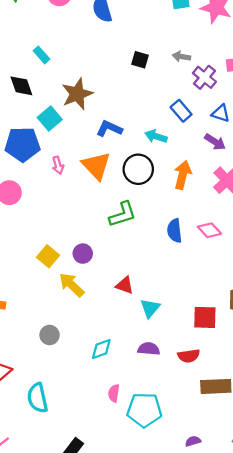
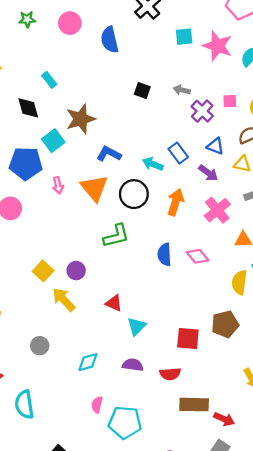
blue rectangle: (181, 111) -> (178, 153), moved

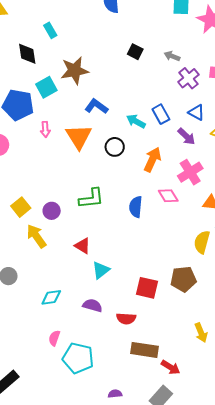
black circle: (134, 194) -> (115, 147), size x0.7
green L-shape: (116, 236) -> (91, 198), moved
pink diamond: (198, 256) -> (168, 196), moved

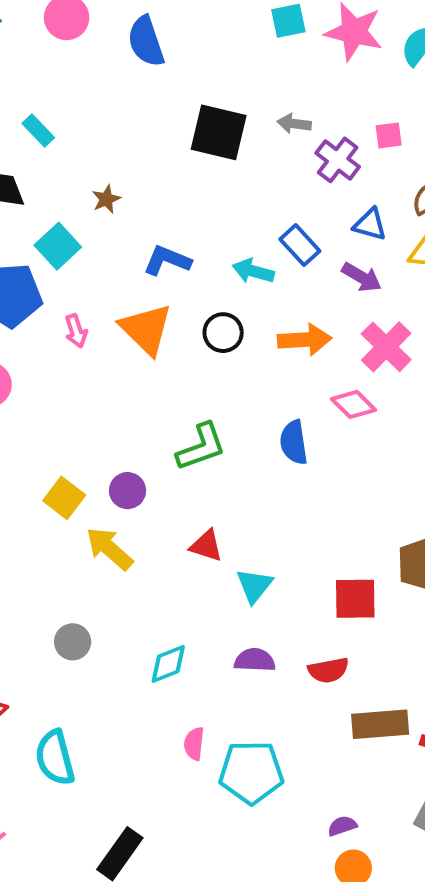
black square: (135, 52) -> (219, 132), size x1.8
brown star: (75, 71) -> (106, 199), size x0.5
orange arrow: (152, 160) -> (305, 340), turned 75

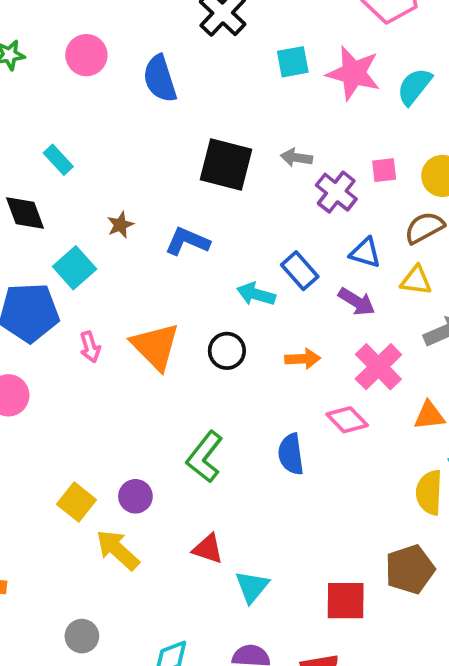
blue L-shape: (167, 260) -> (187, 241), moved
orange arrow: (305, 340) -> (303, 359), size x0.7
green L-shape: (201, 447) -> (205, 457), turned 147

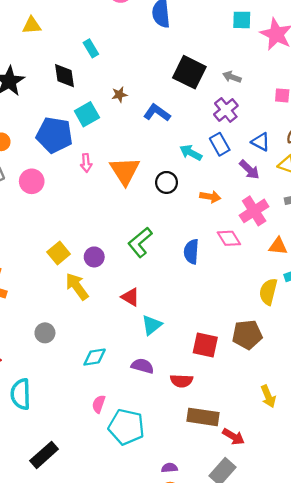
purple cross: (336, 192) -> (226, 110), moved

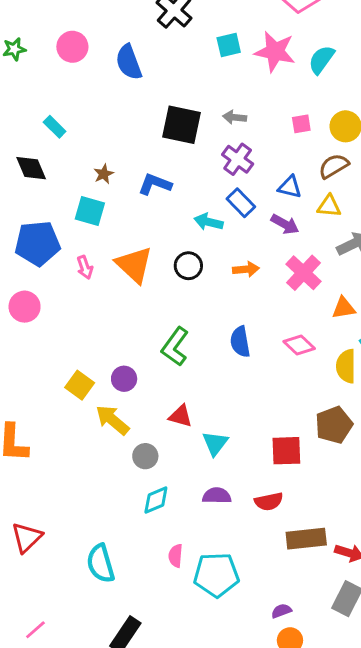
cyan square: (87, 114) -> (90, 211), moved, turned -30
pink diamond: (229, 238) -> (299, 345), moved
gray circle: (45, 333) -> (145, 456), moved
cyan semicircle: (21, 394) -> (101, 563), moved

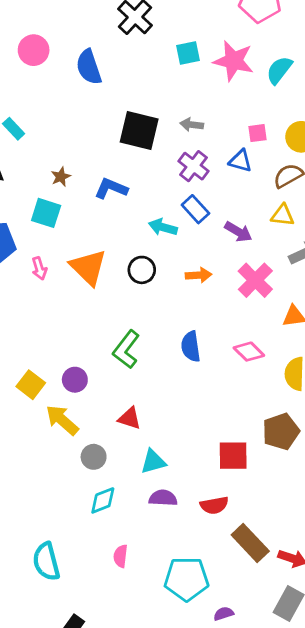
blue triangle: (290, 187) -> (240, 161), moved
cyan triangle: (215, 443) -> (153, 462), moved, turned 36
brown rectangle: (306, 539) -> (250, 543), turned 51
cyan pentagon: (216, 575) -> (187, 579), moved

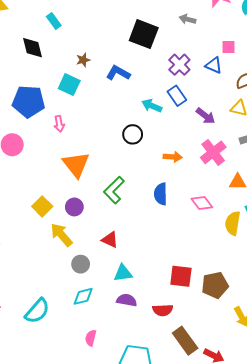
gray arrow: (192, 125) -> (188, 19), moved
orange triangle: (88, 267) -> (76, 165), moved
orange arrow: (199, 275) -> (173, 157), moved
brown pentagon: (281, 431) -> (215, 285), moved
cyan semicircle: (46, 562) -> (37, 311), moved, turned -132

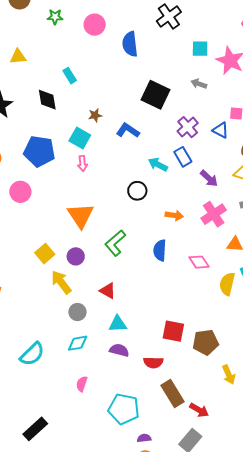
pink arrow: (59, 124) -> (82, 163), moved

